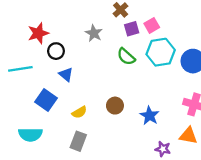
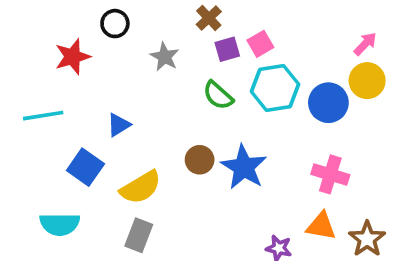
black circle: (56, 51) -> (115, 24), moved
blue triangle: (66, 74) -> (119, 125), turned 48
brown circle: (115, 106) -> (200, 160), moved
yellow semicircle: (79, 112) -> (141, 187), size x1.6
blue star: (149, 116) -> (244, 167), moved, size x1.4

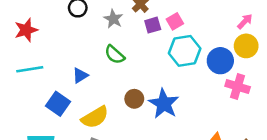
red star: (73, 57) -> (26, 30), moved
gray star: (165, 57) -> (113, 19), moved
green semicircle: (218, 95) -> (115, 55), moved
pink cross: (330, 174) -> (238, 87), moved

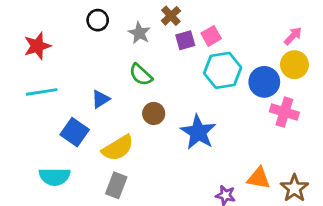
brown circle: (134, 99) -> (154, 113), moved

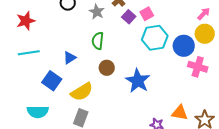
purple square: (185, 40) -> (129, 17), turned -32
green semicircle: (141, 75) -> (98, 41), turned 54

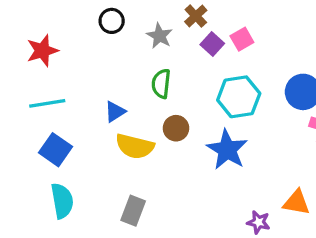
cyan hexagon: (155, 38) -> (239, 97), moved
blue square: (52, 81) -> (56, 150), moved
yellow semicircle: (82, 92) -> (135, 146), moved, turned 45
cyan semicircle: (38, 112) -> (62, 201), turned -100

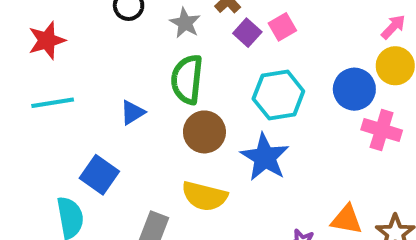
green semicircle: (161, 84) -> (187, 79), size x1.4
brown circle: (176, 128) -> (204, 132), size x1.4
yellow semicircle: (135, 146) -> (204, 196), moved
blue square: (56, 150) -> (99, 175), moved

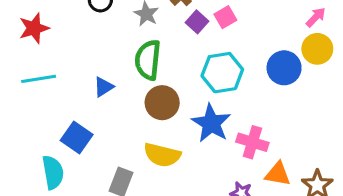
pink cross: (382, 130) -> (252, 142), moved

